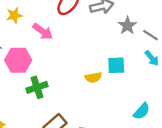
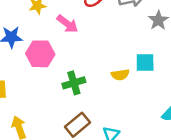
green cross: (37, 87) -> (74, 83), moved

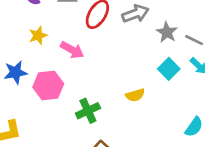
cyan square: (145, 62) -> (169, 69), moved, turned -36

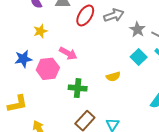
pink arrow: (72, 50) -> (68, 53), moved
green cross: (88, 111) -> (78, 88), turned 30

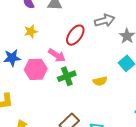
red ellipse: (85, 15) -> (75, 35), moved
green cross: (78, 88) -> (67, 76), moved, turned -30

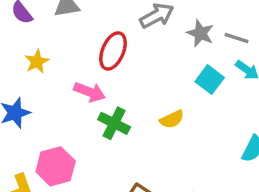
pink hexagon: (36, 69) -> (56, 166), moved
green cross: (67, 76) -> (114, 123), turned -30

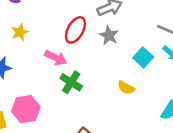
gray star: (200, 33) -> (109, 35), moved
yellow semicircle: (172, 119) -> (126, 88), moved, turned 48

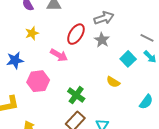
green cross: (71, 82) -> (76, 95), moved
pink hexagon: (26, 109) -> (38, 81), moved

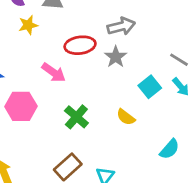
yellow star: (32, 33) -> (28, 25), moved
red ellipse: (76, 34) -> (80, 45), turned 45
green cross: (76, 95) -> (76, 117), moved

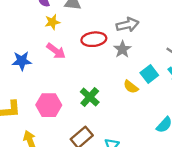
pink arrow: (54, 73) -> (56, 51), moved
pink hexagon: (21, 106) -> (49, 105), moved
yellow semicircle: (126, 117) -> (131, 87), moved

